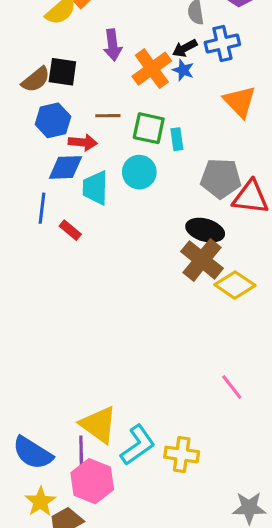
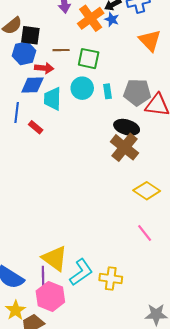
black square: (62, 72) -> (30, 35), moved
cyan rectangle: (177, 139) -> (108, 91), moved
yellow diamond: (235, 285) -> (147, 191), moved

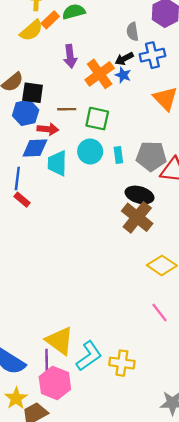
red rectangle: (36, 127) -> (22, 200), moved

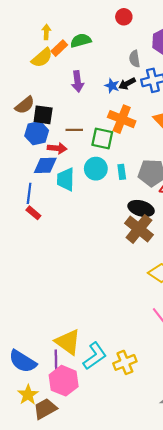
orange cross: (100, 74) -> (122, 119), moved, turned -32
blue star: (123, 75) -> (112, 86), moved
yellow cross: (122, 363) -> (125, 362), turned -30

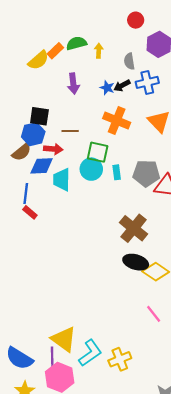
red circle: (124, 17) -> (136, 20), moved
yellow arrow: (46, 32) -> (99, 51), moved
brown semicircle: (25, 105) -> (22, 152), moved
green square: (102, 138) -> (98, 152), moved
black ellipse: (141, 208) -> (136, 262), moved

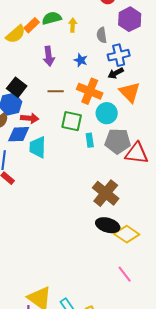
black arrow: (122, 86) -> (116, 73), moved
black square: (39, 116) -> (17, 87), turned 30
brown line: (70, 131) -> (56, 91), moved
cyan circle: (91, 169) -> (107, 113), moved

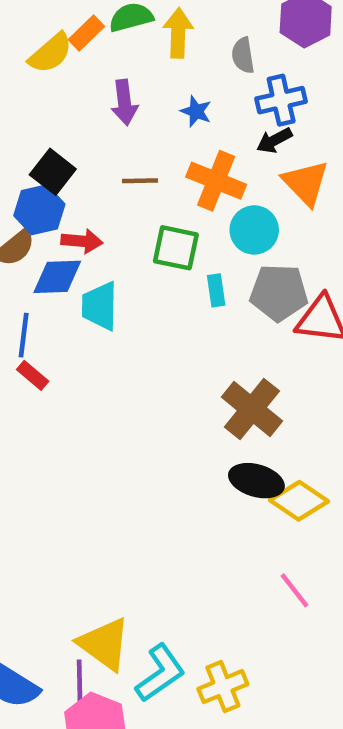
yellow arrow: (73, 25) -> (178, 33), size x1.5

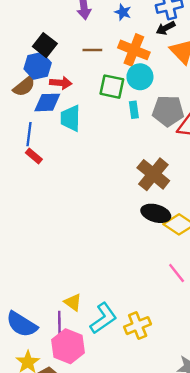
cyan circle: (254, 230) -> (140, 77), moved
yellow triangle: (104, 644) -> (73, 302), size x0.6

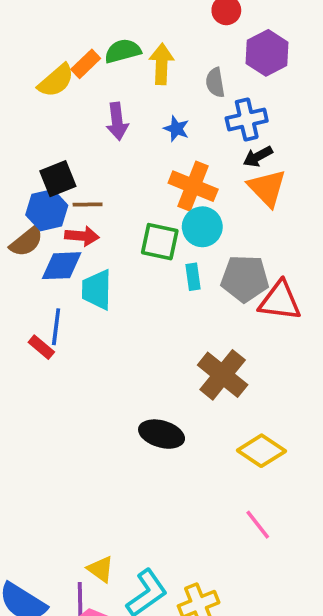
black arrow: (166, 28) -> (258, 156), moved
black square: (45, 45) -> (58, 179), turned 30
brown line: (92, 50) -> (88, 205), moved
blue line: (29, 134) -> (56, 327), moved
black ellipse: (156, 213) -> (162, 434), moved

